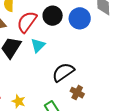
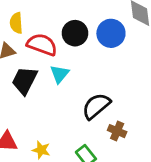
red semicircle: (27, 22) -> (42, 45), turned 80

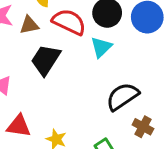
cyan triangle: (60, 74) -> (101, 47), moved

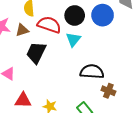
black semicircle: (122, 97) -> (92, 72), turned 45

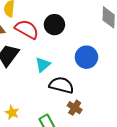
blue circle: (103, 15) -> (86, 57), moved
cyan triangle: (73, 39) -> (43, 65), moved

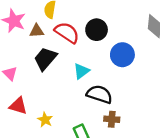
blue circle: (86, 57) -> (122, 55), moved
brown cross: (75, 108) -> (112, 119), turned -32

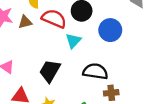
black trapezoid: (45, 59) -> (50, 71), moved
cyan triangle: (81, 71) -> (73, 41), moved

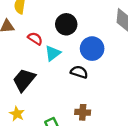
red semicircle: (54, 19) -> (35, 39), moved, size x0.6
black semicircle: (95, 71) -> (79, 72), moved, size x0.7

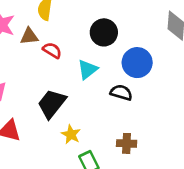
red semicircle: (35, 39) -> (52, 50), moved
yellow star: (17, 114) -> (71, 134), moved

